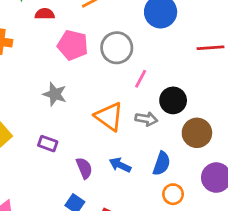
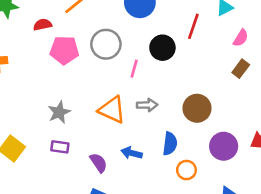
red semicircle: (45, 14) -> (43, 25), moved
red line: (210, 48) -> (193, 26), turned -55
gray star: (55, 94) -> (59, 112), moved, turned -30
black circle: (173, 100) -> (162, 48), moved

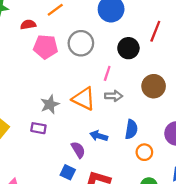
pink line: (134, 69) -> (107, 73), moved
brown circle: (197, 108) -> (154, 86), moved
gray star: (59, 112) -> (50, 104), moved
purple semicircle: (99, 163) -> (78, 150), moved

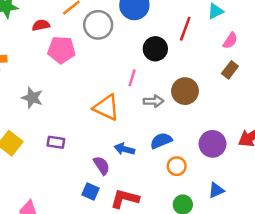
gray circle: (81, 43) -> (98, 25), moved
gray arrow: (114, 96) -> (154, 101), moved
gray star: (50, 104) -> (32, 98), moved, turned -30
blue semicircle: (131, 129) -> (161, 141), turned -120

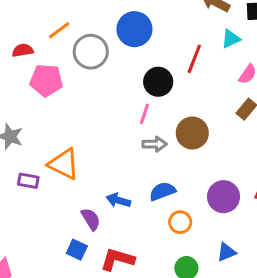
pink line: (132, 78) -> (144, 114), moved
orange triangle: (106, 107) -> (64, 164), moved
purple rectangle: (56, 142) -> (28, 181), moved

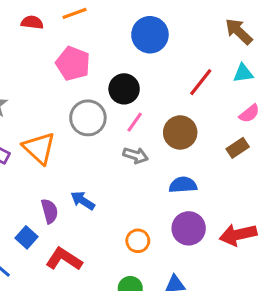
gray circle: (91, 52) -> (88, 118), moved
pink pentagon: (46, 80) -> (73, 63), moved
black circle: (158, 82) -> (124, 89), moved
brown circle: (192, 133) -> (180, 132), moved
blue semicircle: (162, 191) -> (183, 185), moved

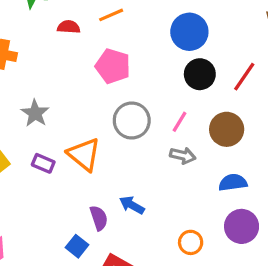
black circle: (124, 89) -> (200, 74), moved

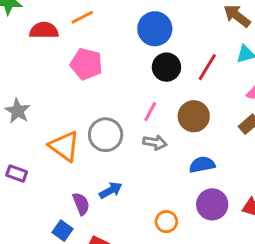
red semicircle: (69, 27) -> (44, 30), size x1.4
gray circle: (132, 121) -> (106, 135), moved
purple rectangle: (43, 163) -> (17, 174), moved
blue arrow: (132, 205) -> (111, 190), turned 125

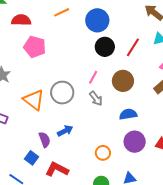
orange line: (82, 17) -> (62, 12), moved
pink pentagon: (86, 64) -> (35, 47), moved
gray arrow: (155, 142) -> (96, 98), turned 42

